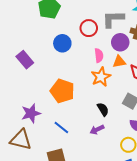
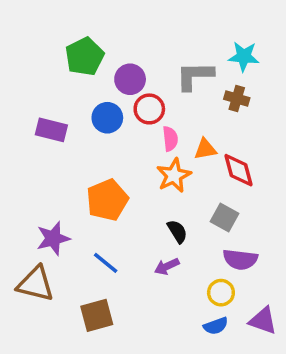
red circle: (89, 28) -> (149, 109), moved
purple circle: (120, 42) -> (130, 79), moved
purple rectangle: (25, 60) -> (51, 130), moved, turned -36
orange pentagon: (62, 91) -> (107, 200), turned 30

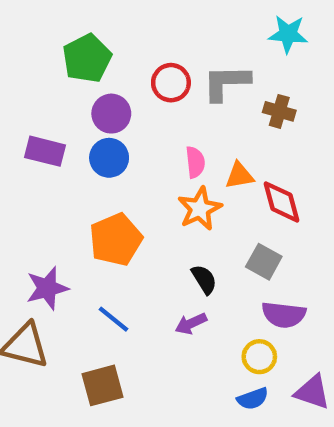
cyan star: (244, 57) -> (288, 34), moved
purple circle: (130, 79) -> (111, 114), moved
red circle: (149, 109) -> (171, 83), moved
blue circle: (107, 118) -> (109, 158), moved

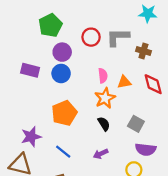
red diamond: (281, 202) -> (153, 84), moved
black semicircle: (204, 279) -> (104, 124), moved

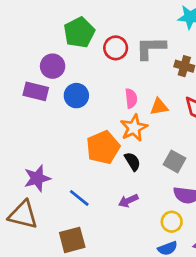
green pentagon: (50, 25) -> (79, 32), moved
purple circle: (62, 52) -> (53, 66), moved
orange pentagon: (64, 113) -> (103, 147), moved

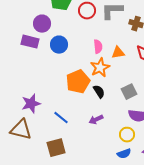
gray square: (175, 161) -> (129, 92), turned 35

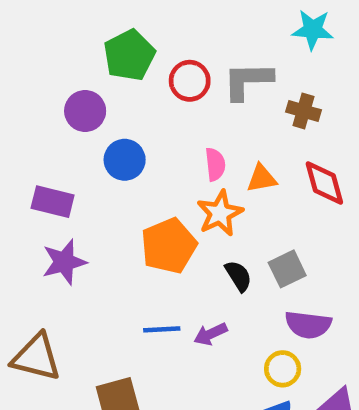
purple rectangle: (30, 42) -> (53, 202), moved
black semicircle: (99, 92) -> (238, 276), moved
purple star: (31, 104) -> (64, 262), moved
blue line: (61, 118) -> (162, 329), moved, turned -42

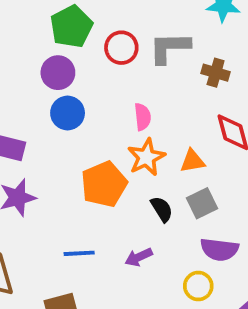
purple circle: (85, 111) -> (58, 73), moved
orange triangle: (262, 178) -> (192, 161), moved
blue line: (162, 329) -> (79, 253), moved

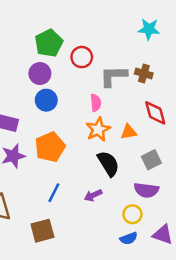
gray L-shape: (169, 48) -> (113, 76), moved
orange pentagon: (104, 184) -> (50, 147), moved
gray square: (202, 203) -> (151, 160), moved
black semicircle: (162, 209) -> (108, 164), size x1.5
blue line: (79, 253) -> (54, 193), turned -60

